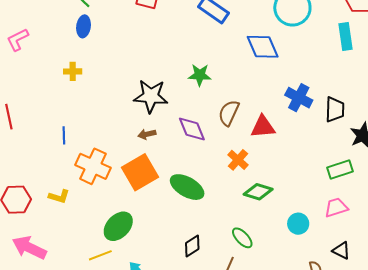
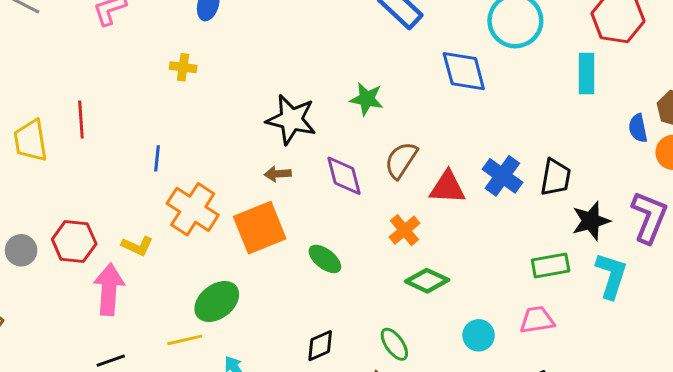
blue cross: (299, 98) -> (502, 176), moved
green ellipse: (187, 187) -> (325, 259), size x0.7
pink arrow: (29, 248) -> (109, 289), moved, turned 60

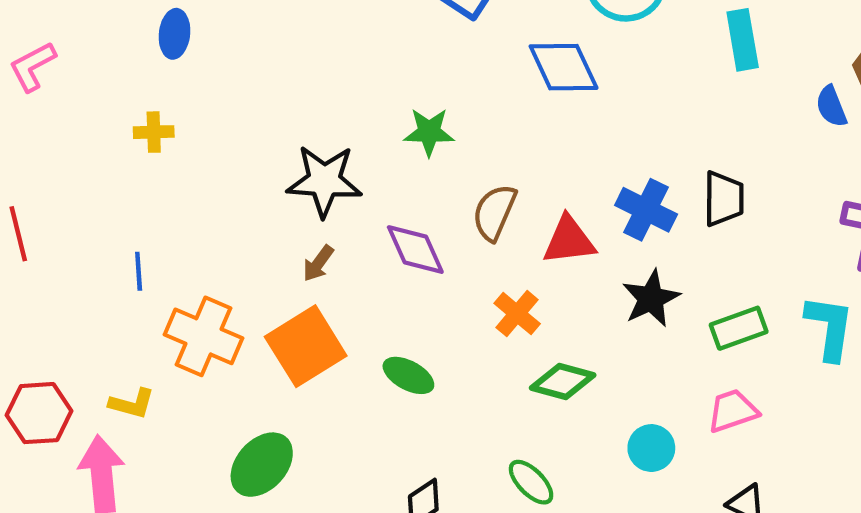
brown arrow: (278, 174) -> (318, 263), turned -40
black star: (591, 221) -> (651, 298), moved

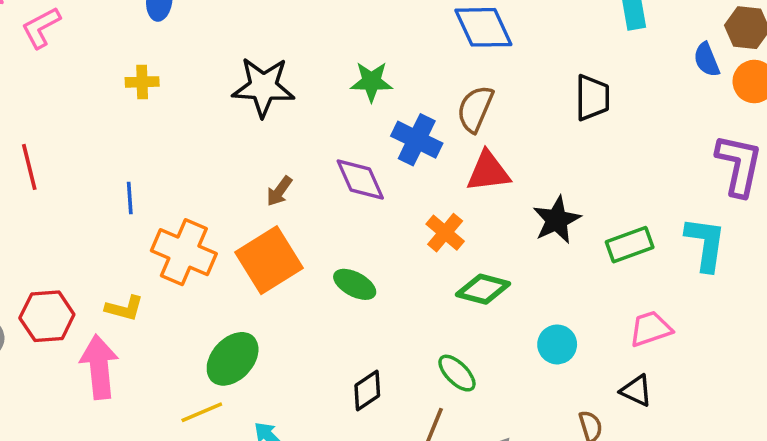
black star: (324, 181) -> (263, 87), moved
black trapezoid: (724, 199) -> (592, 98), moved
blue cross: (646, 210) -> (417, 140), moved
brown semicircle: (494, 212) -> (475, 109), moved
pink trapezoid: (733, 411) -> (651, 329), moved

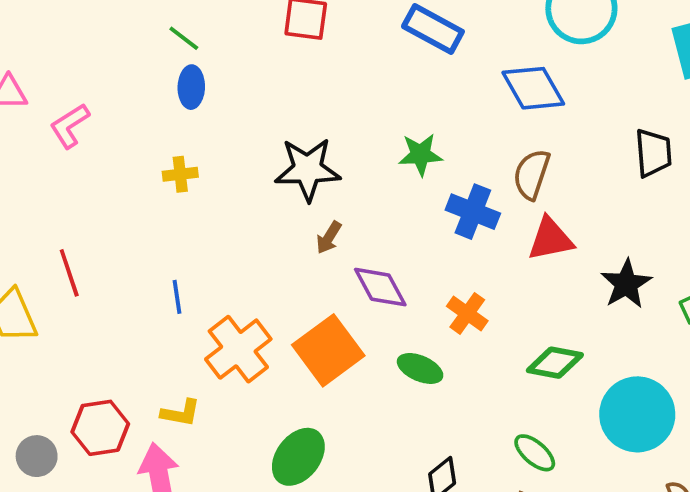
purple diamond: (360, 179) -> (380, 287), moved
brown arrow: (279, 191) -> (329, 238), moved
orange cross: (445, 233) -> (467, 313), moved
orange cross: (184, 252) -> (238, 349), turned 34
cyan circle: (557, 344) -> (637, 414), size x1.8

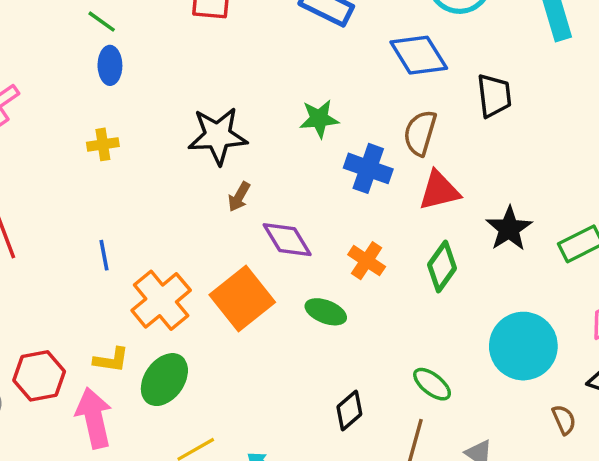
black trapezoid: (653, 153) -> (494, 96), moved
green diamond: (555, 363) -> (442, 266), moved, turned -63
green ellipse: (298, 457) -> (164, 380), moved

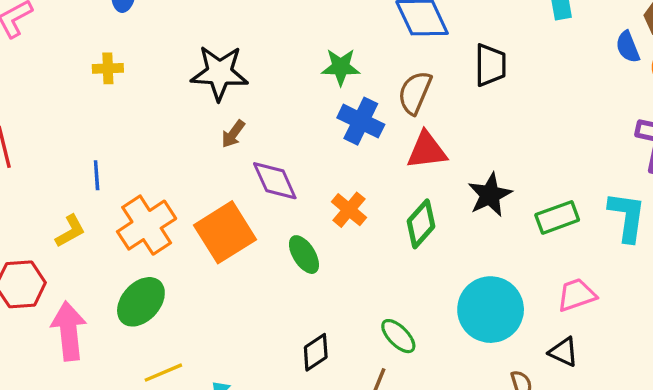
green star: (319, 119) -> (341, 67), moved
green ellipse: (326, 312) -> (304, 255), turned 30
yellow L-shape: (111, 360) -> (70, 231), moved, turned -44

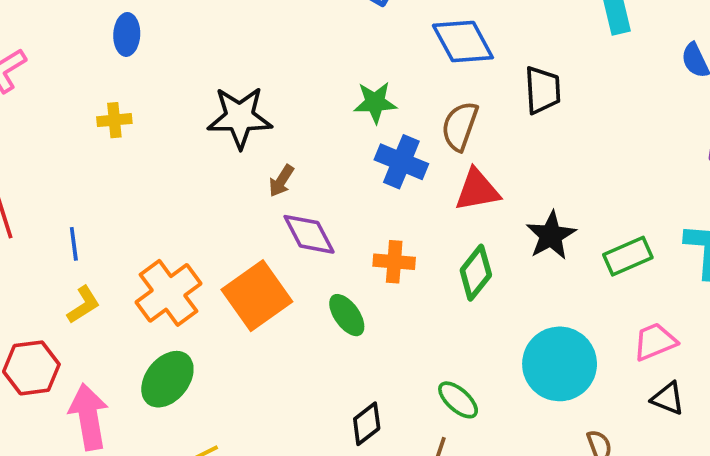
brown arrow: (233, 134) -> (281, 181), moved
blue line: (97, 175) -> (74, 244), moved
orange cross: (349, 210) -> (394, 262), turned -32
black triangle: (564, 352) -> (668, 398), moved

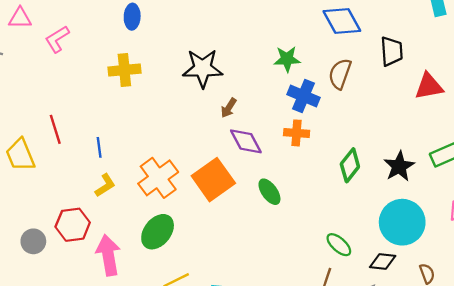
yellow cross: (114, 120) -> (124, 70), size x1.5
red triangle: (477, 190) -> (429, 86), moved
black star: (551, 235) -> (399, 166), moved
orange cross: (394, 262) -> (297, 133), moved
black diamond: (367, 424) -> (383, 262), moved, turned 44

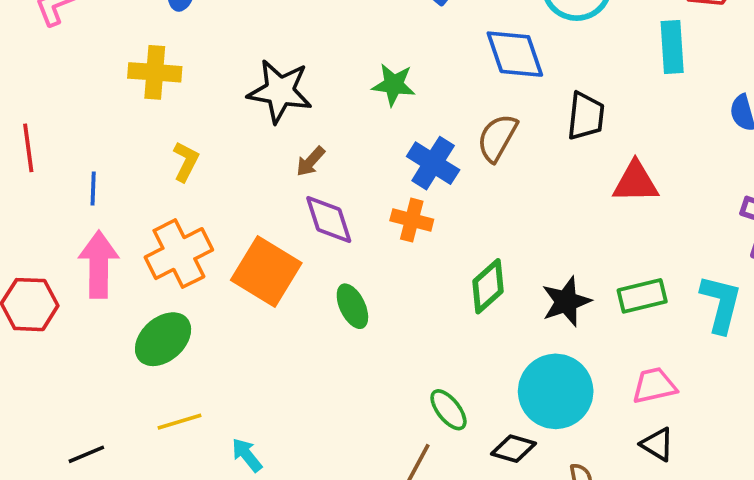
green star: (287, 59) -> (394, 85), moved
orange square: (213, 180) -> (266, 271), turned -33
yellow L-shape: (105, 185) -> (186, 162), moved, turned -40
pink arrow: (108, 255) -> (99, 264), moved

